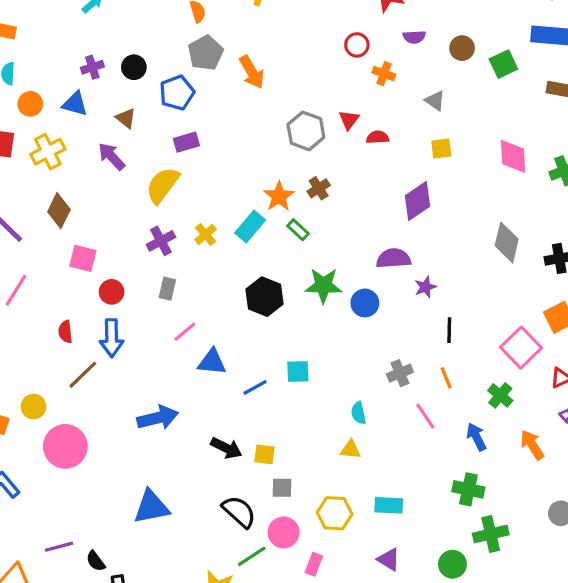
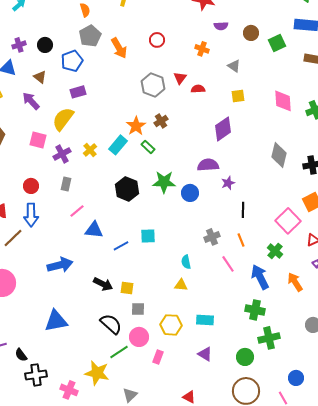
red circle: (357, 45) -> (157, 40), moved
pink square: (83, 258) -> (38, 140), moved
blue arrow: (476, 437) -> (260, 277), size x1.4

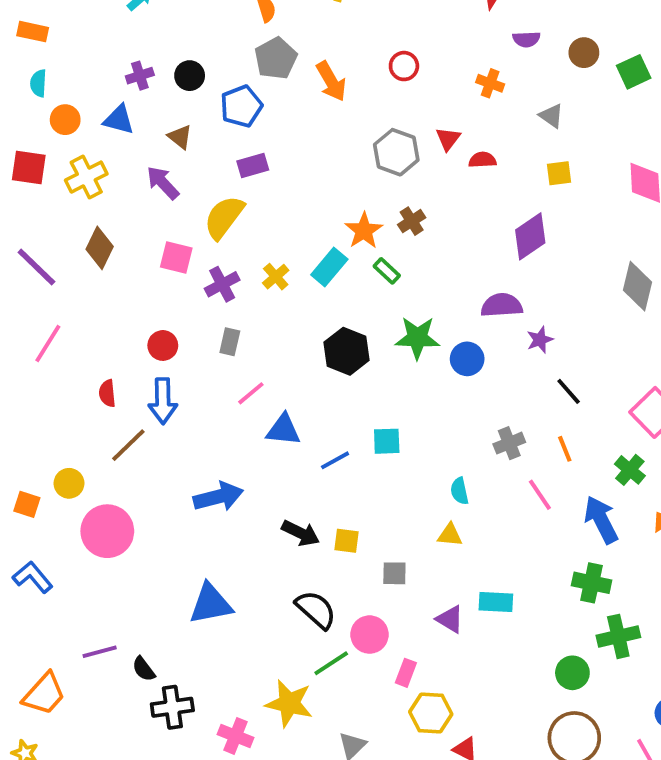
black line: (243, 210) -> (569, 391), turned -42
gray square: (138, 309) -> (394, 573), moved
yellow hexagon: (171, 325) -> (431, 713), moved
purple triangle: (205, 354) -> (450, 619), moved

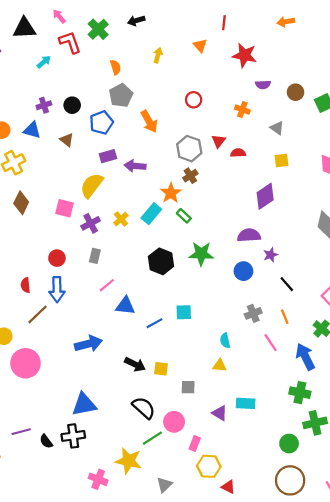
orange arrow: (331, 81) -> (149, 121), moved
purple arrow: (163, 183) -> (135, 166), moved, turned -42
brown cross: (412, 221) -> (190, 176), moved
blue circle: (467, 359) -> (243, 271), moved
black cross: (172, 707) -> (73, 436), moved

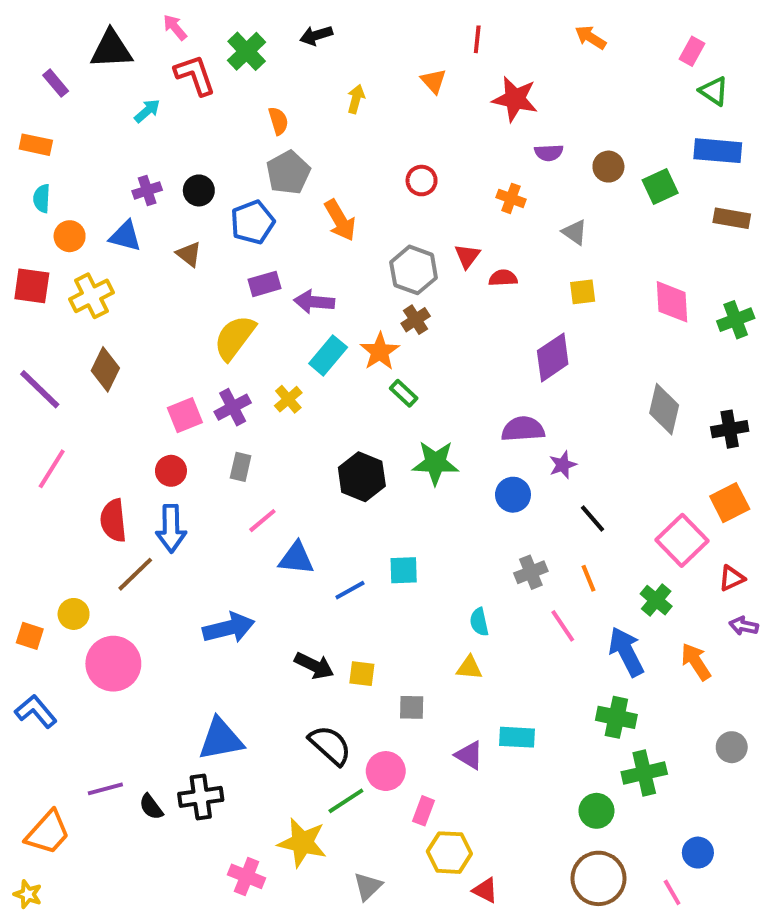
orange arrow: (286, 22) -> (591, 37), turned 42
pink square: (65, 208) -> (185, 415), moved, turned -36
cyan rectangle: (151, 214) -> (328, 355), moved
red semicircle: (26, 285) -> (113, 521), size x1.5

